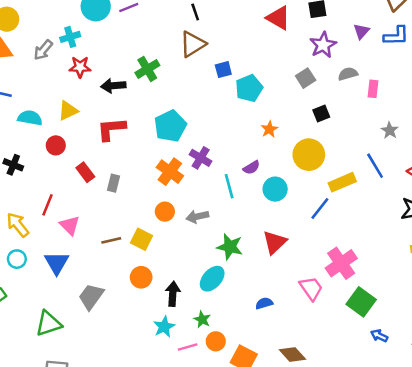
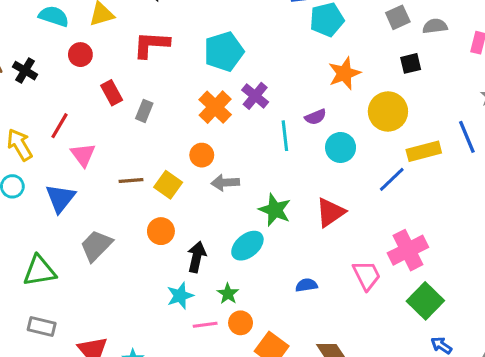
gray semicircle: (348, 74) -> (435, 26), moved
orange star: (269, 129) -> (344, 73), size x1.5
gray arrow: (197, 217) -> (225, 183), moved

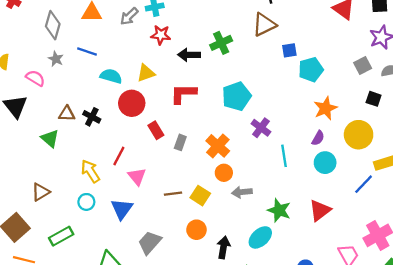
red circle: (80, 55) -> (132, 103), size x1.5
black square: (411, 63) -> (374, 99), turned 35
orange cross: (215, 107) -> (218, 146), moved
purple semicircle: (316, 117) -> (318, 138), moved, turned -35

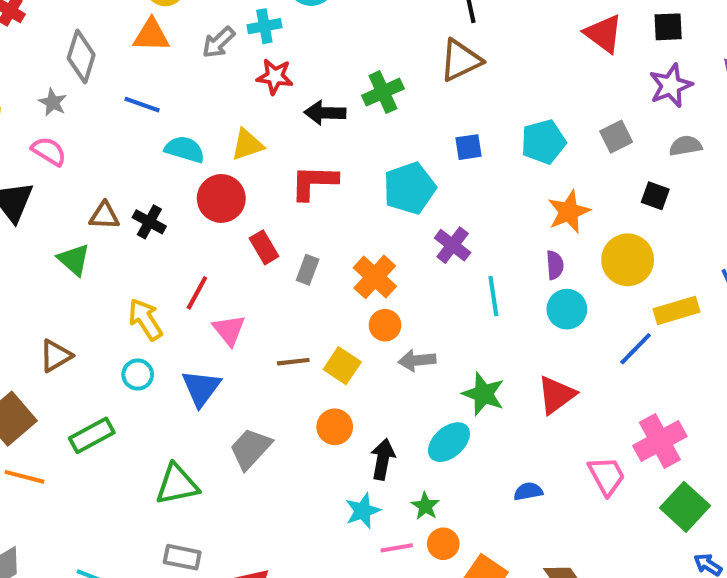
blue square: (289, 50) -> (469, 147), moved
gray star: (56, 59) -> (53, 102), moved
gray square: (363, 65) -> (616, 137), moved
purple semicircle: (318, 138) -> (555, 265), turned -35

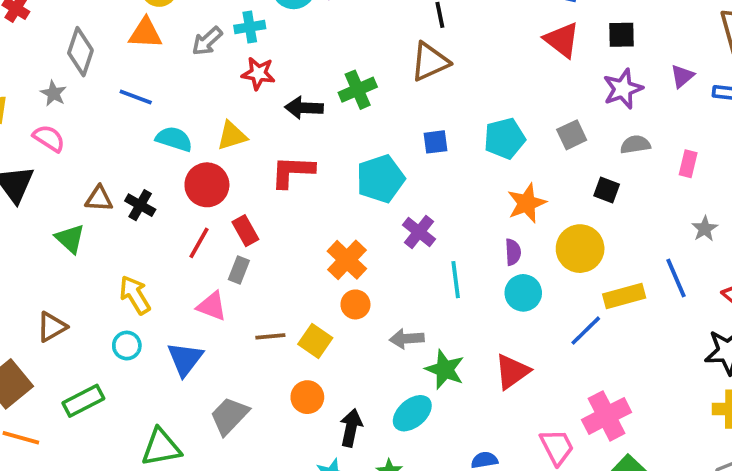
gray rectangle: (308, 270) -> (239, 270), moved
red line: (197, 293) -> (199, 243), moved
pink triangle: (229, 330) -> (212, 306), turned -32
gray arrow: (417, 360) -> (407, 339), moved

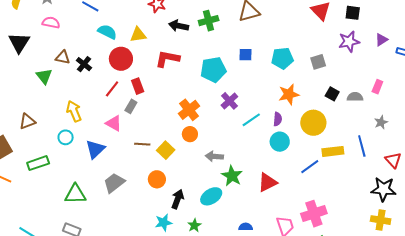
pink semicircle: (49, 138) -> (51, 23), moved, turned -30
gray semicircle: (635, 145) -> (355, 97), moved
cyan line: (456, 280) -> (251, 120), moved, turned 54

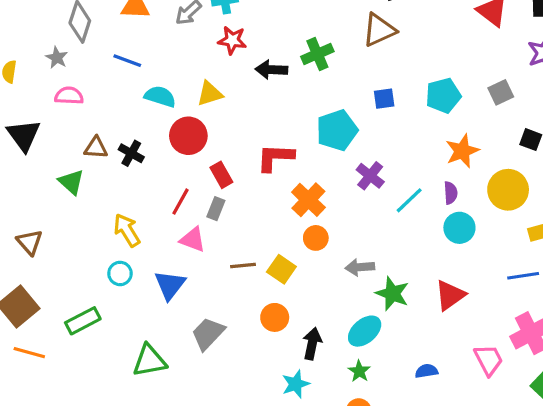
red L-shape: (167, 59) -> (275, 157), moved
red line: (112, 89) -> (180, 202), moved
brown triangle: (27, 121) -> (30, 242), moved, turned -42
blue line: (310, 167) -> (523, 276), moved, turned 36
green star: (194, 225) -> (359, 371), moved

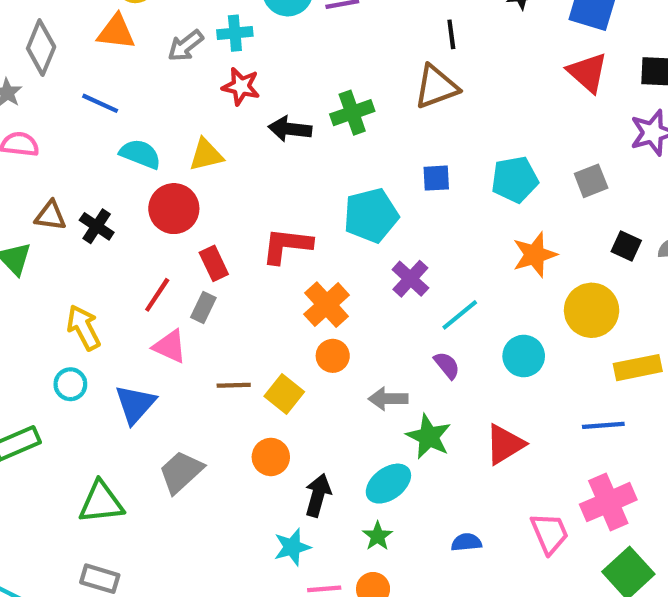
purple semicircle: (451, 193) -> (447, 365), moved, turned -40

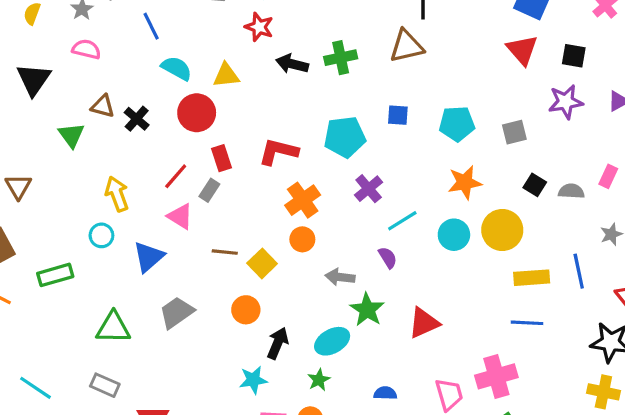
blue line: (100, 103) -> (151, 26), turned 32
cyan circle: (524, 356) -> (454, 235), moved
blue line: (603, 425) -> (527, 323), moved

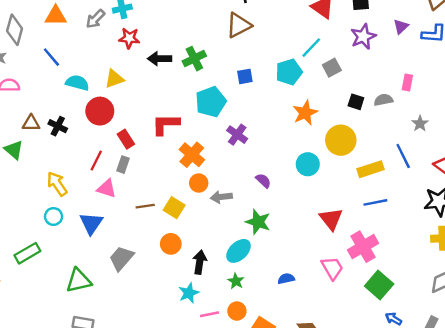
green cross: (341, 58) -> (194, 59), moved
cyan line: (402, 221) -> (311, 48), moved
cyan circle: (454, 235) -> (308, 164), moved
gray arrow: (340, 277) -> (221, 197), moved
red triangle: (424, 323) -> (331, 219), moved, turned -30

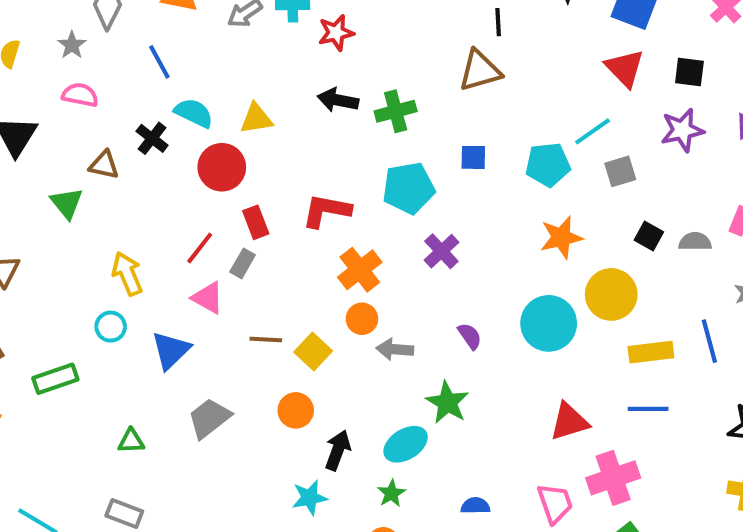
red star: (129, 38) -> (336, 33), moved, turned -30
black cross: (58, 126) -> (152, 138), moved
cyan circle: (308, 164) -> (549, 323), size x1.4
red triangle: (331, 219) -> (569, 422), turned 40
green triangle: (79, 281) -> (131, 441), size x0.6

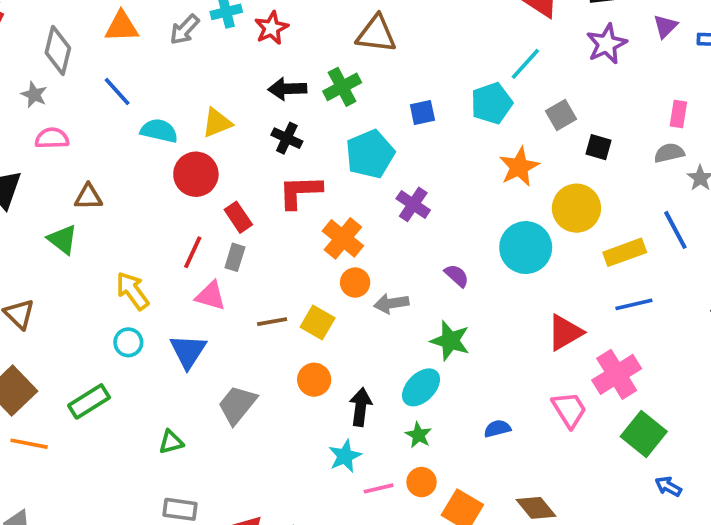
brown triangle: (480, 71) -> (376, 34), moved, turned 36
black cross: (152, 138) -> (287, 138), moved
gray square: (620, 171) -> (561, 115), moved
gray semicircle: (695, 242) -> (669, 153), moved

